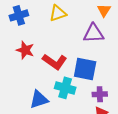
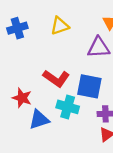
red star: (25, 50) -> (22, 98), moved

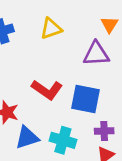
cyan cross: (68, 107) -> (63, 140), moved

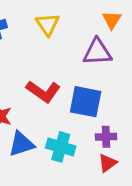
yellow triangle: (51, 29) -> (48, 24), turned -45

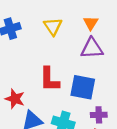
orange triangle: (112, 20) -> (91, 23), moved
red L-shape: (43, 91) -> (49, 79), turned 55

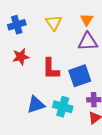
blue square: (83, 87) -> (80, 76), turned -30
red star: (15, 99) -> (21, 57), moved, turned -30

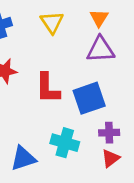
blue triangle: (36, 105) -> (23, 158), moved

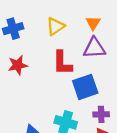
yellow triangle: (52, 22) -> (55, 26), turned 30
red L-shape: (48, 88) -> (62, 63), moved

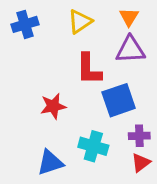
red star: (18, 65) -> (53, 106), moved

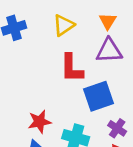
red star: (53, 106) -> (39, 122), moved
purple cross: (139, 136) -> (117, 128), turned 36

